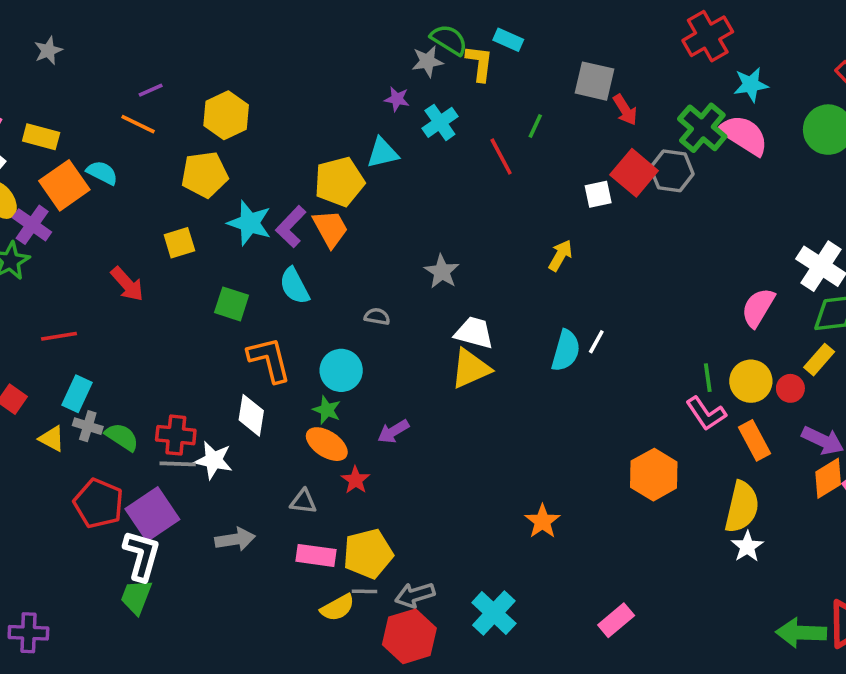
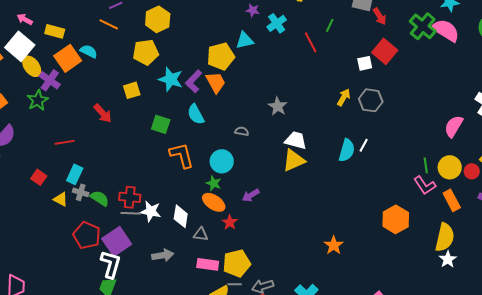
gray hexagon: (672, 171) -> (371, 100), moved
white diamond: (251, 415) -> (181, 216), moved

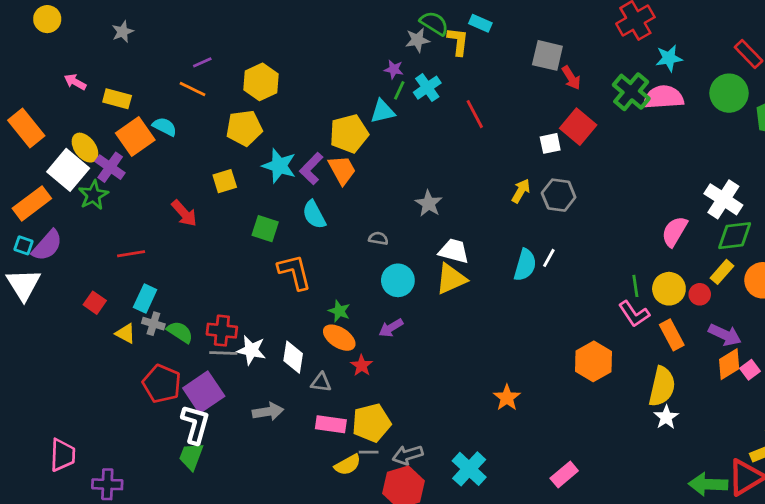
green line: (330, 25) -> (399, 90), moved
pink semicircle: (446, 30) -> (663, 97), turned -36
white square: (20, 46) -> (68, 170), moved
cyan circle: (222, 161) -> (398, 280), moved

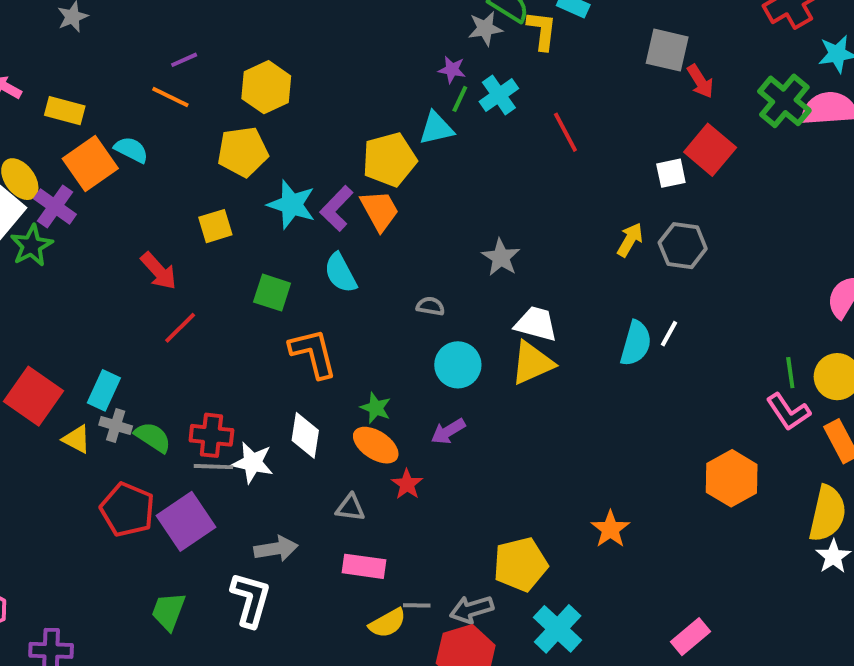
red line: (131, 254) -> (180, 328), moved, turned -36
red square: (95, 303) -> (33, 396), size x1.8
white diamond: (293, 357) -> (305, 435), moved
yellow pentagon: (371, 423) -> (520, 564), moved
white L-shape: (195, 424) -> (251, 600), moved

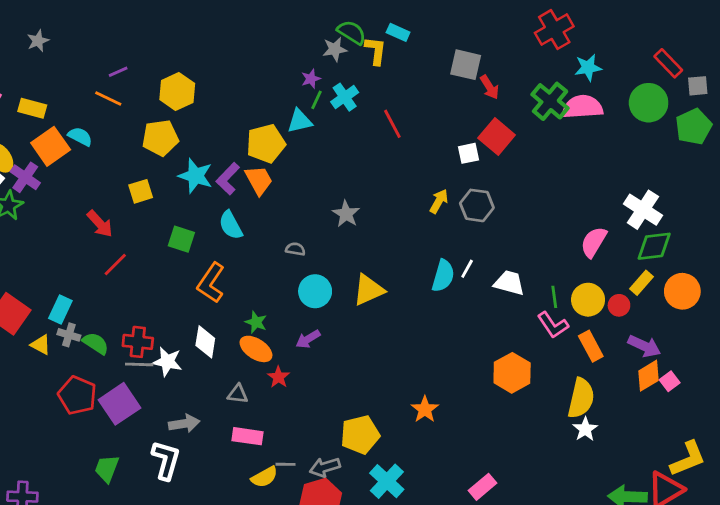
purple star: (452, 70) -> (311, 79), turned -30
white trapezoid: (536, 324) -> (509, 283), moved
orange L-shape: (313, 353) -> (211, 283), turned -132

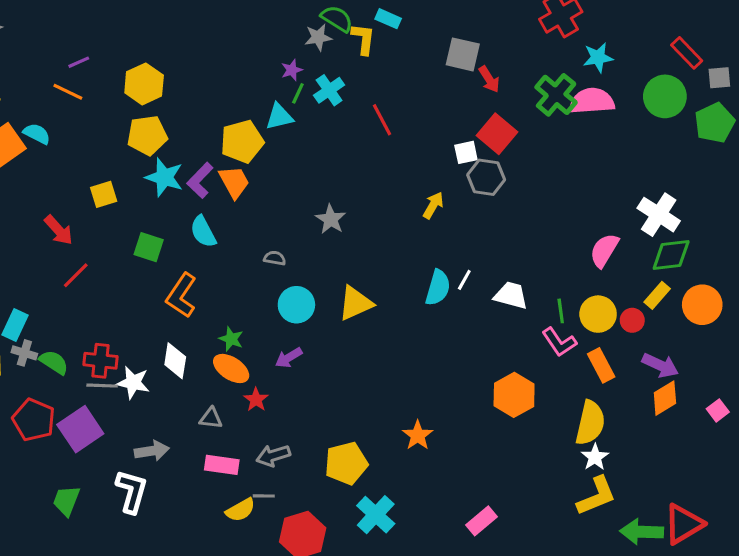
yellow pentagon: (160, 138) -> (147, 135), moved
gray hexagon: (477, 205) -> (486, 177), moved
pink square: (670, 381) -> (718, 410), moved
yellow L-shape: (688, 459) -> (596, 496), moved
gray arrow: (325, 467) -> (273, 456), moved

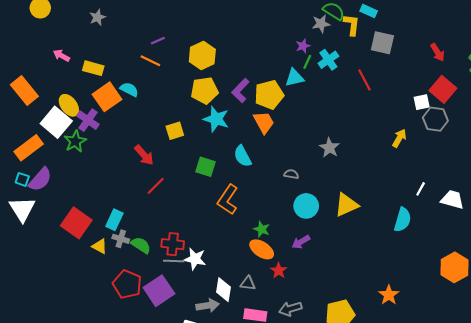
gray square: (463, 54) -> (382, 43), moved
purple L-shape: (200, 180) -> (240, 90), moved
cyan semicircle: (438, 288) -> (403, 220), moved
white diamond: (175, 361) -> (224, 290), moved

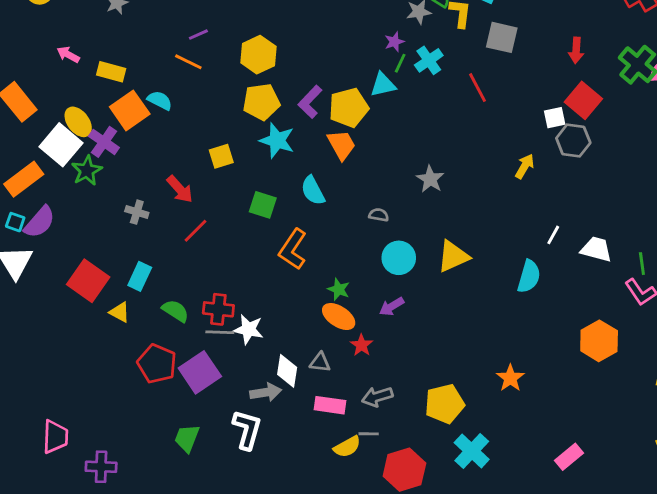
red arrow: (438, 52) -> (576, 50), turned 36
gray cross: (121, 239) -> (137, 212), moved

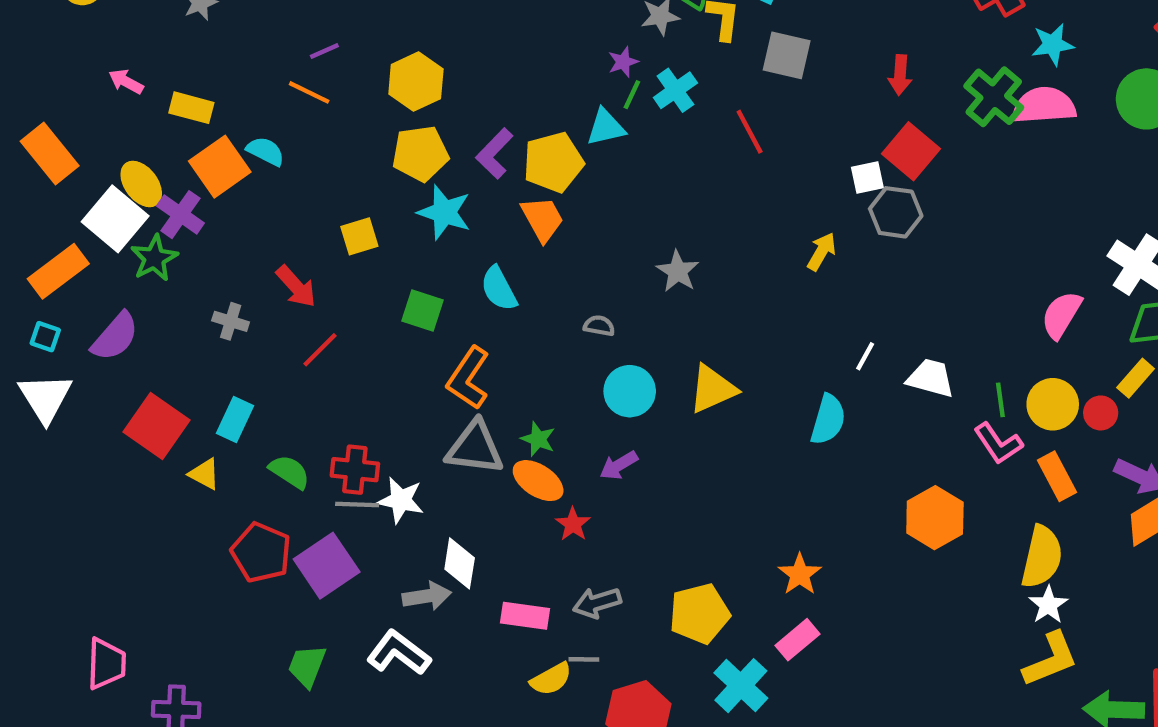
purple semicircle: (40, 222) -> (115, 337), moved
gray triangle: (320, 362) -> (475, 448), moved, size x1.8
white L-shape: (247, 430) -> (399, 653), turned -69
pink rectangle: (569, 457) -> (798, 640), moved

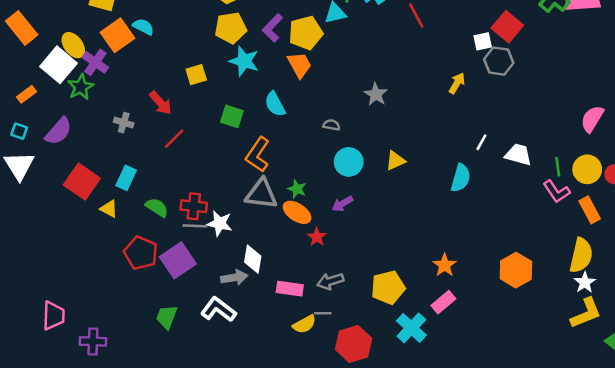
orange rectangle: (58, 271) -> (27, 94), size x0.6
yellow triangle: (713, 389) -> (395, 161), size x0.7
orange hexagon: (935, 518) -> (516, 270), moved

